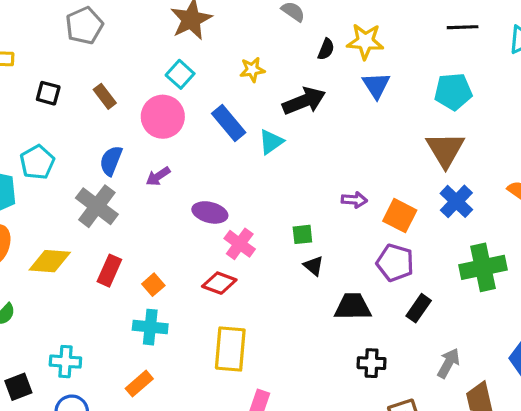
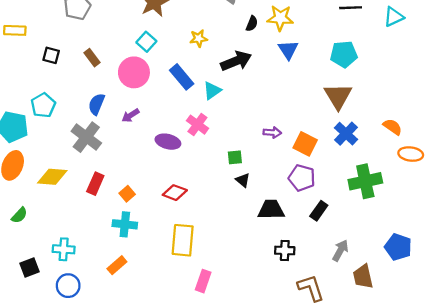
pink cross: (240, 244) -> (197, 125), moved

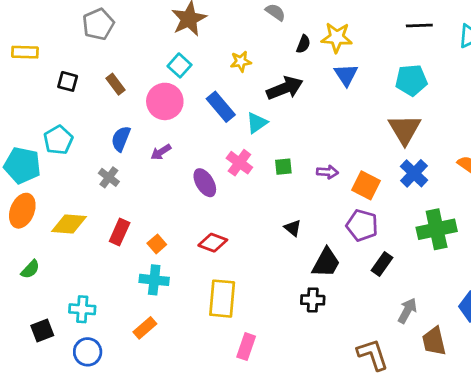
gray cross: (86, 137) -> (109, 177), size x0.6
purple ellipse: (168, 142) -> (205, 183), turned 45
green square: (235, 157) -> (283, 167), moved
black trapezoid: (271, 210) -> (326, 263), turned 120
black cross: (285, 250) -> (313, 300), moved

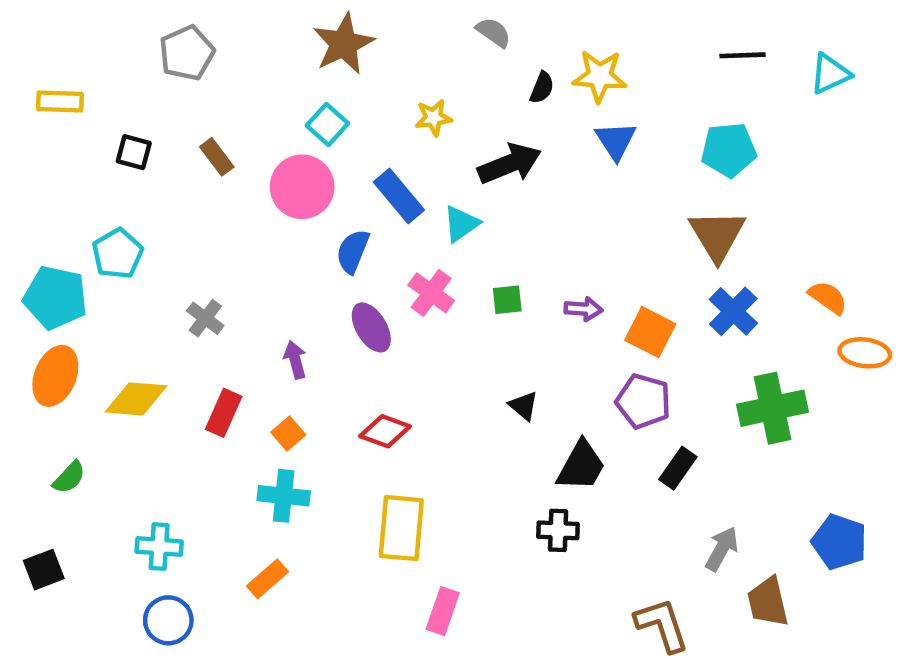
blue semicircle: (121, 139) -> (353, 251), moved
purple arrow: (161, 152) -> (295, 360), moved, turned 108
black square: (42, 331) -> (44, 570), moved

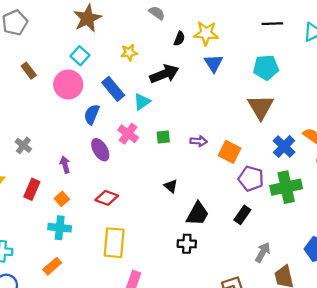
blue cross: (733, 311) -> (284, 147), moved
purple pentagon: (643, 401) -> (251, 179), moved

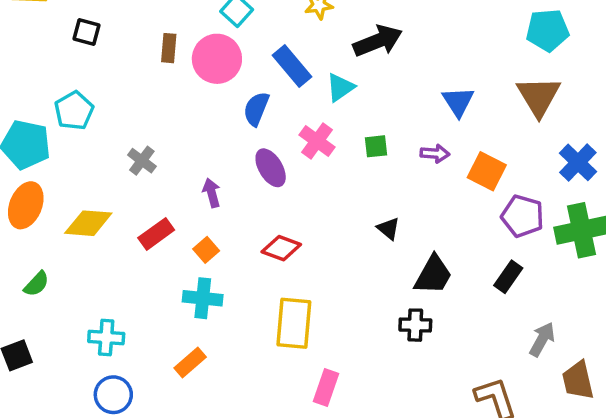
blue triangle: (214, 63) -> (458, 102), moved
brown rectangle: (29, 71) -> (169, 48), moved, turned 42
red rectangle: (32, 189) -> (156, 234), turned 30

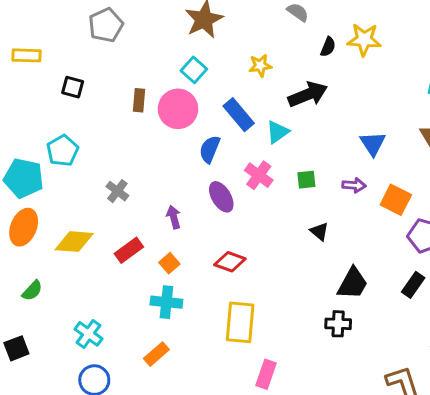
black triangle: (389, 229) -> (319, 231), moved
cyan cross: (106, 338) -> (89, 334), turned 32

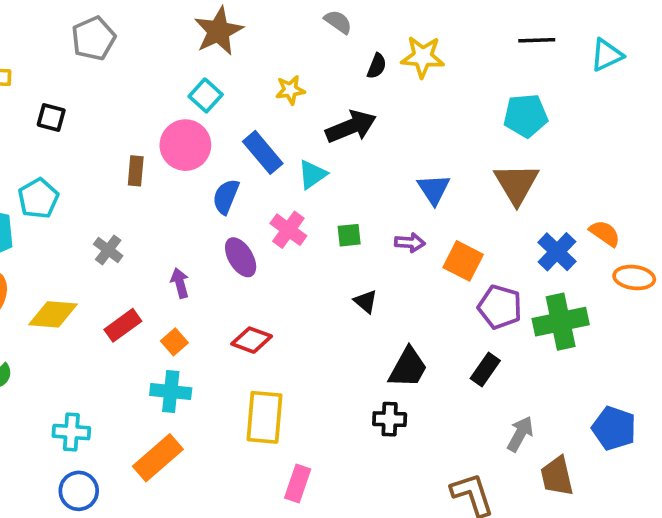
brown rectangle: (139, 100) -> (136, 171), moved
cyan cross: (89, 334) -> (71, 432), turned -32
orange rectangle: (156, 354) -> (158, 458), size x1.5

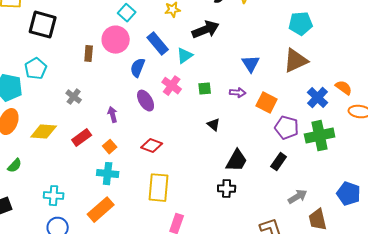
black square: (51, 118) -> (43, 25), size x1.8
brown triangle: (516, 184) -> (296, 61), turned 36
gray arrow: (520, 434) -> (298, 197), turned 30

